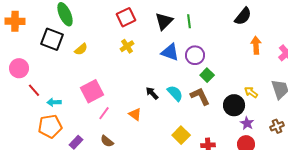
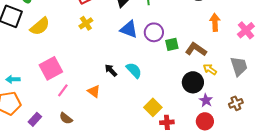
yellow semicircle: (81, 49) -> (40, 26), size x1.5
green square: (207, 75) -> (172, 44), moved, turned 32
brown L-shape: (200, 96) -> (196, 49), moved, turned -30
yellow square: (181, 135) -> (153, 107), moved

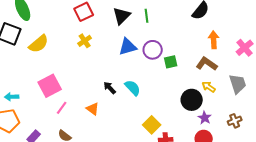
blue triangle: (129, 29) -> (128, 47), turned -36
brown L-shape: (196, 49) -> (207, 64), moved

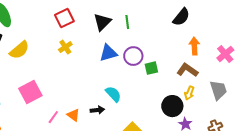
yellow arrow: (209, 87) -> (189, 93), turned -104
black arrow: (110, 88) -> (97, 110), moved, turned 128
pink line: (62, 108) -> (53, 117), moved

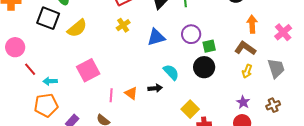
blue triangle: (108, 53) -> (156, 37), moved
black circle: (172, 106) -> (204, 67), moved
pink line: (53, 117) -> (111, 95), turned -32

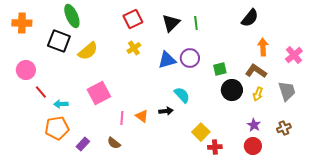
purple circle: (191, 34) -> (190, 58), moved
black circle: (204, 67) -> (232, 90), moved

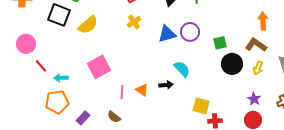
yellow square: (201, 132) -> (201, 106), turned -30

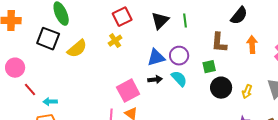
yellow cross: (134, 22) -> (115, 41), moved
brown L-shape: (256, 45) -> (219, 43), moved, turned -120
pink square: (99, 67) -> (128, 91), moved
cyan semicircle: (182, 69) -> (179, 79), moved
black arrow: (166, 85) -> (155, 80), moved

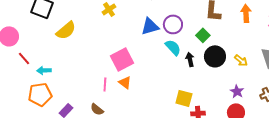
yellow semicircle: (77, 49) -> (66, 30), moved
green square: (209, 67) -> (203, 35), turned -32
black arrow: (155, 80) -> (190, 59), moved, turned -96
yellow arrow: (247, 92) -> (241, 60), turned -72

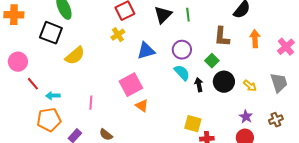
blue triangle: (150, 26) -> (146, 51), moved
orange triangle: (125, 82) -> (142, 106), moved
pink line: (105, 84) -> (91, 103), moved

